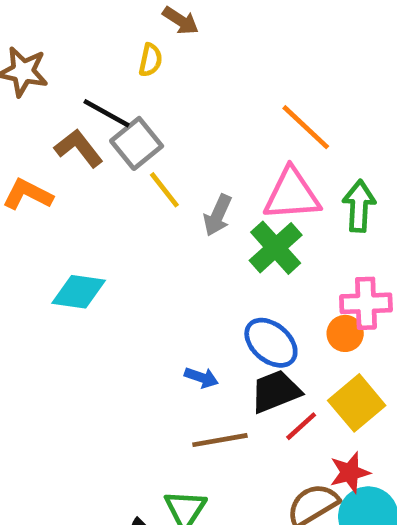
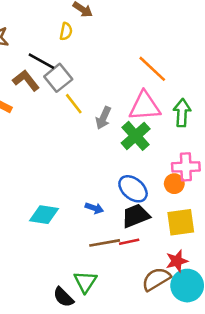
cyan diamond: (79, 292) -> (44, 215), moved
yellow square: (357, 403) -> (181, 222), turned 32
red line: (301, 426) -> (129, 242), moved, turned 30

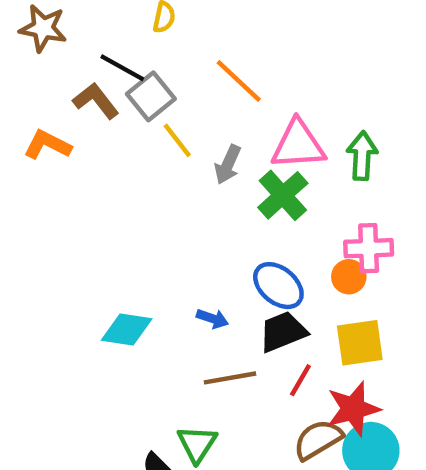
orange line: (152, 69) -> (239, 81), moved
red line: (129, 242) -> (300, 380), moved, turned -48
red star: (177, 261) -> (353, 409), size x1.4

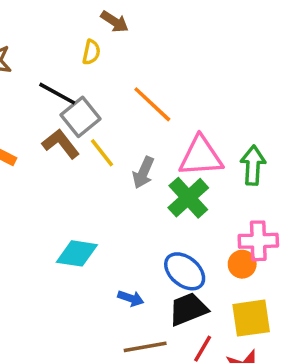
brown L-shape: (96, 101) -> (61, 144), moved
cyan diamond: (127, 330) -> (77, 253), moved

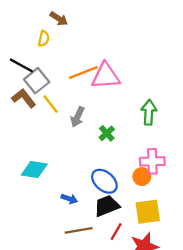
orange line: (152, 104) -> (83, 72), turned -64
pink triangle: (201, 156) -> (106, 76), moved
green cross: (188, 198) -> (107, 133), size x0.6

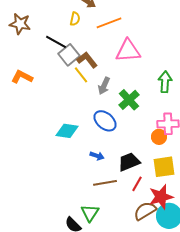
orange line: (83, 72) -> (109, 23), moved
brown L-shape: (24, 98) -> (87, 60), moved
green cross: (107, 133) -> (129, 100), size x1.5
blue ellipse: (104, 181) -> (105, 121), moved

